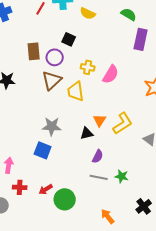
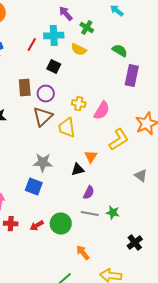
black square: (69, 39) -> (54, 67), moved
yellow L-shape: (123, 123) -> (119, 140), moved
green circle: (65, 199) -> (61, 224), moved
orange arrow: (108, 216) -> (83, 253), moved

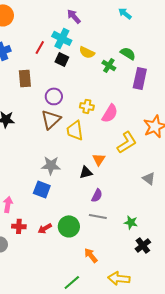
green cross: (87, 28) -> (109, 65), moved
cyan cross: (54, 36) -> (62, 38), turned 30
black square: (54, 67) -> (62, 59), moved
brown rectangle: (25, 88) -> (25, 78), moved
green star: (113, 213) -> (131, 222), moved

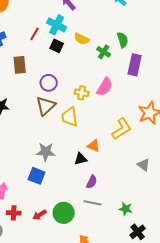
green semicircle: (128, 53) -> (123, 40), turned 42
pink semicircle: (110, 113) -> (105, 87), moved
orange triangle: (99, 159) -> (94, 146), turned -40

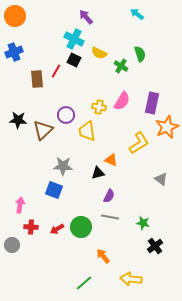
red line: (35, 34) -> (56, 71), moved
purple rectangle: (135, 65) -> (152, 103), moved
purple circle: (49, 83) -> (66, 115), moved
brown triangle: (46, 106) -> (43, 130), moved

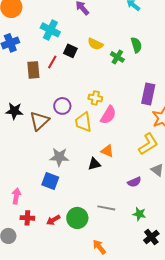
cyan cross: (74, 39) -> (50, 30), moved
pink semicircle: (122, 101) -> (108, 115), moved
yellow L-shape: (139, 143) -> (148, 144), moved
purple semicircle: (109, 196) -> (134, 182), moved, turned 40

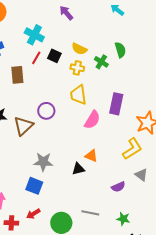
red line: (52, 62) -> (36, 58), moved
purple rectangle: (148, 94) -> (116, 104), moved
yellow cross: (95, 98) -> (77, 68), moved
yellow trapezoid: (83, 122) -> (78, 95), moved
red arrow: (53, 220) -> (33, 214), moved

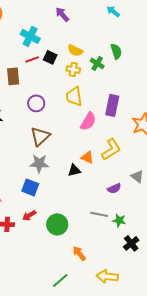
red line: (36, 58) -> (32, 59), turned 40
purple circle: (46, 111) -> (36, 103), moved
brown triangle: (23, 126) -> (40, 136), moved
yellow L-shape: (132, 149) -> (111, 149), moved
gray line: (90, 213) -> (99, 214), moved

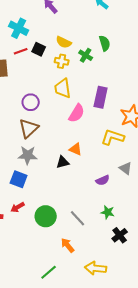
purple circle: (36, 103) -> (31, 102), moved
yellow L-shape: (111, 149) -> (113, 137), moved, turned -130
gray line: (99, 214) -> (78, 218), moved, turned 36

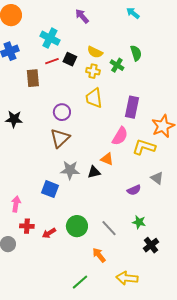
pink semicircle: (77, 113) -> (120, 136), moved
gray star: (28, 155) -> (70, 170), moved
red arrow: (18, 207) -> (49, 233), moved

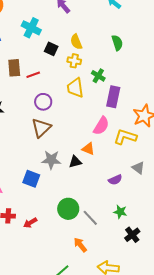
yellow semicircle: (95, 52) -> (76, 42), turned 42
red line: (52, 61) -> (33, 75), moved
green cross: (117, 65) -> (98, 76), moved
green circle: (77, 226) -> (68, 209), moved

